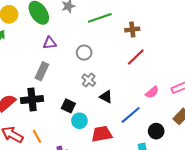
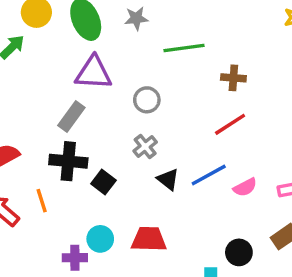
purple triangle: (50, 43) -> (93, 73), size x1.6
black cross: (32, 100) -> (68, 161), moved
blue line: (131, 115) -> (209, 175), moved
cyan circle: (79, 121) -> (100, 239), moved
orange line: (37, 136) -> (42, 201), moved

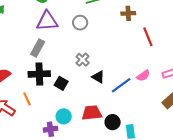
gray circle: (147, 100) -> (80, 23), moved
red line: (230, 124) -> (148, 37), moved, turned -72
blue line: (209, 175) -> (121, 85), moved
black circle: (239, 252) -> (113, 122), moved

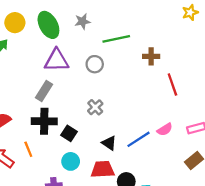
black triangle: (98, 77) -> (109, 143), moved
cyan circle: (64, 116) -> (71, 161), moved

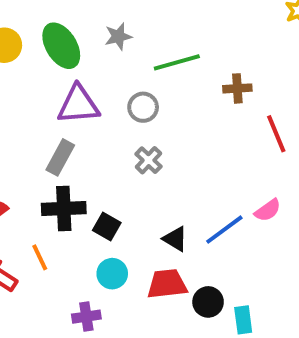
gray cross: (95, 107) -> (148, 160), moved

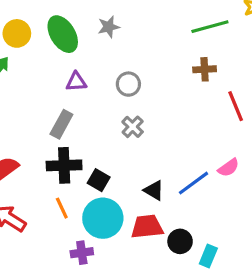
green line: (177, 62) -> (210, 27), moved
purple triangle: (78, 105) -> (76, 82), size x0.6
orange line: (40, 257) -> (62, 208), moved
cyan circle: (112, 274) -> (103, 218), size x1.6
cyan rectangle: (243, 320) -> (208, 256), turned 30

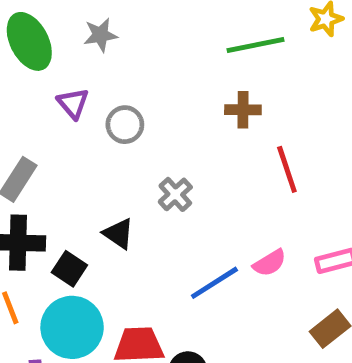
purple triangle: (76, 82) -> (73, 103), moved, turned 50
gray cross: (133, 127) -> (175, 194), moved
black triangle: (154, 190) -> (119, 234), moved

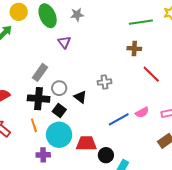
gray circle: (125, 125) -> (59, 88), moved
red line: (287, 169) -> (151, 74), turned -30
gray cross: (175, 194) -> (105, 82), turned 32

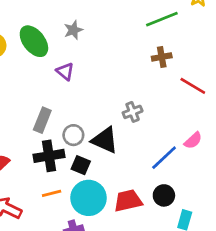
black triangle: (80, 97) -> (105, 140), size x1.5
orange line: (34, 125) -> (52, 193), turned -72
black circle: (106, 155) -> (164, 195), moved

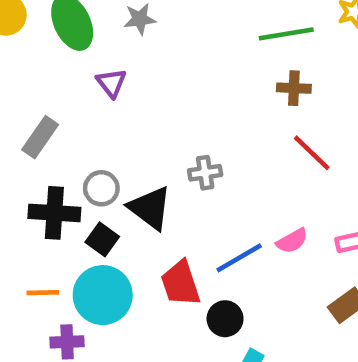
brown cross: (162, 57) -> (294, 88), moved
gray rectangle: (42, 120) -> (40, 137), moved
orange line: (52, 193) -> (43, 293), moved
red trapezoid: (128, 201) -> (181, 283), moved, turned -108

